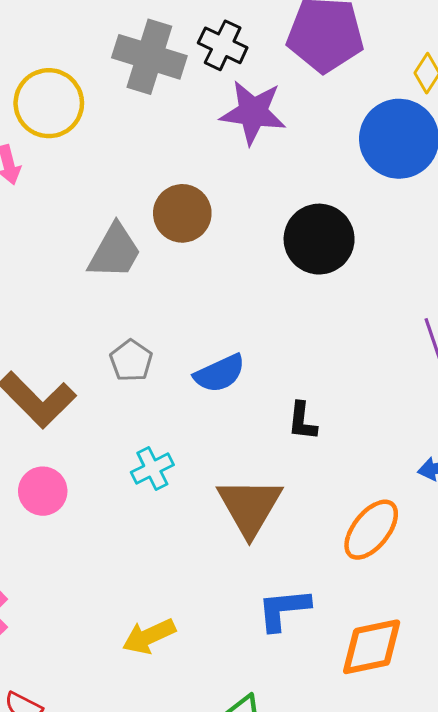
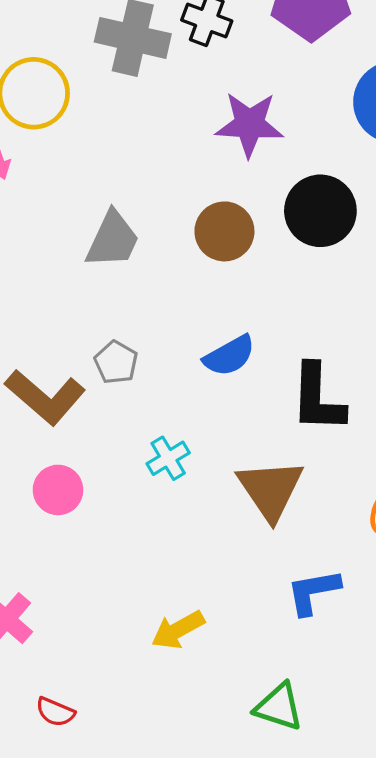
purple star: (253, 112) -> (249, 124), moved
brown circle: (182, 213) -> (224, 231), moved
gray pentagon: (131, 361) -> (116, 362), moved
black L-shape: (302, 421) -> (318, 398), size x1.8

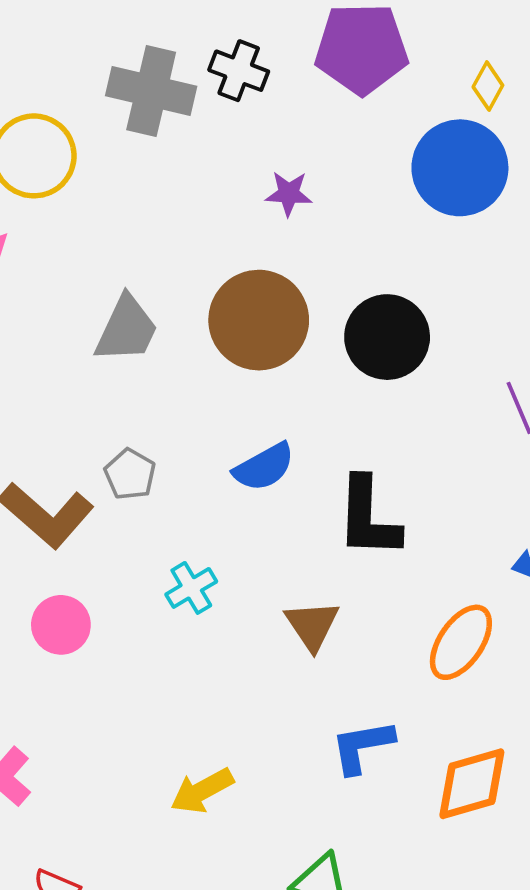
purple star: (249, 124) -> (289, 194), size x0.6
black circle: (320, 211) -> (387, 337), moved
brown circle: (224, 231) -> (259, 320), size x1.4
brown triangle: (271, 490) -> (312, 625), size x0.7

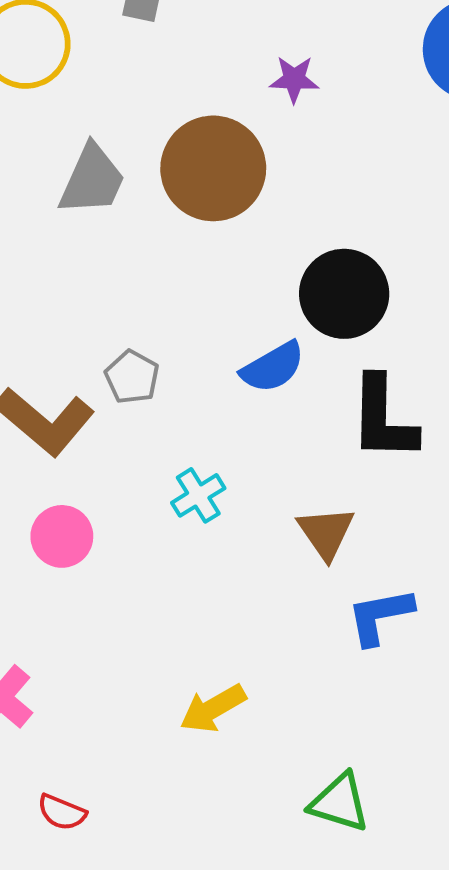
brown circle: (259, 320) -> (213, 168), moved
gray trapezoid: (127, 329) -> (92, 180), moved
black circle: (387, 337) -> (344, 294), moved
blue L-shape: (362, 746) -> (380, 616), moved

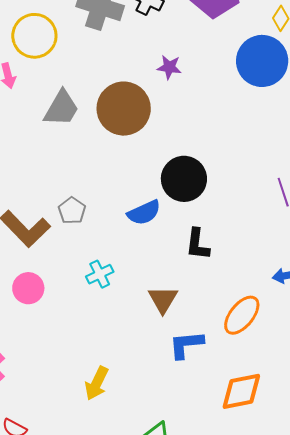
black L-shape: (383, 418) -> (198, 244), size x0.7
yellow arrow: (213, 708) -> (97, 383), turned -40

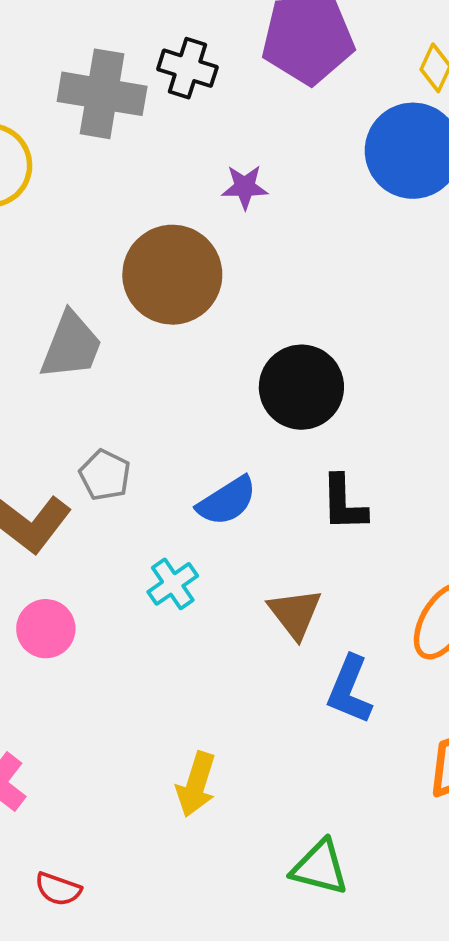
gray trapezoid: (61, 108) -> (71, 346), moved
blue semicircle: (144, 213) -> (227, 501), moved
blue L-shape: (186, 345) -> (350, 690), turned -54

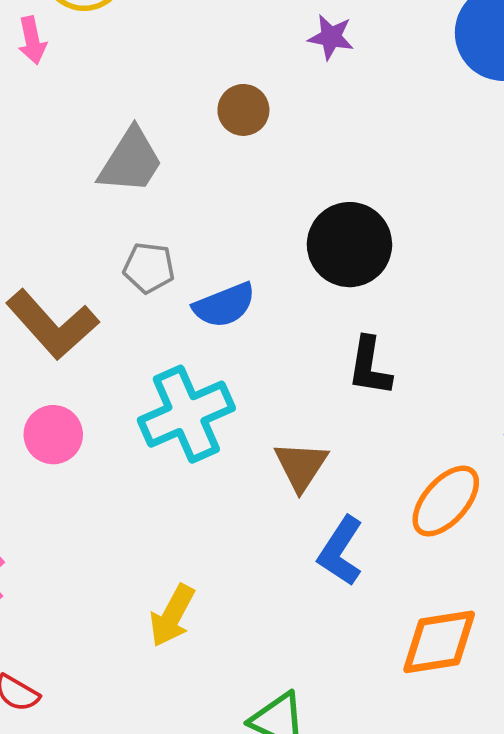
brown circle: (172, 275) -> (243, 110), size x0.5
gray pentagon: (105, 475) -> (149, 268), moved, turned -30
blue semicircle: (227, 501) -> (224, 305), moved
cyan cross: (173, 584) -> (186, 414), size x1.8

